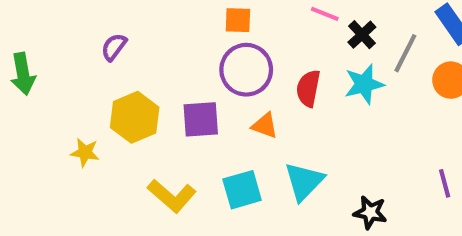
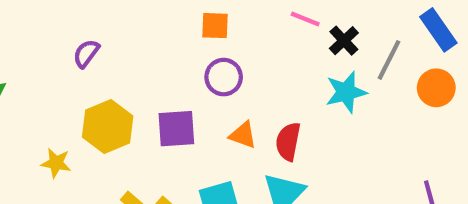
purple circle: (246, 70) -> (224, 77), size x0.7
red semicircle: (308, 88) -> (288, 142), moved

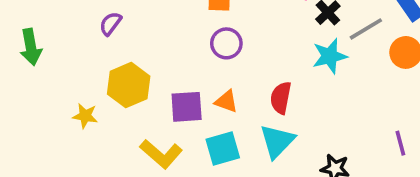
gray line: (389, 60) -> (366, 29), turned 32
purple square: (176, 129) -> (187, 107), moved
orange triangle: (243, 135) -> (226, 101), moved

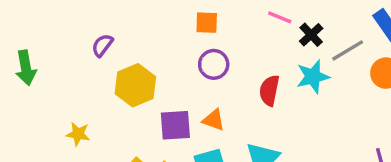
yellow hexagon: (129, 85) -> (135, 85), moved
red semicircle: (281, 98) -> (269, 90), moved

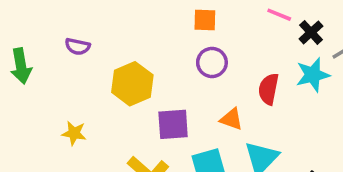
purple semicircle: (102, 45) -> (78, 47), moved, turned -115
orange triangle: (214, 120) -> (231, 119), moved

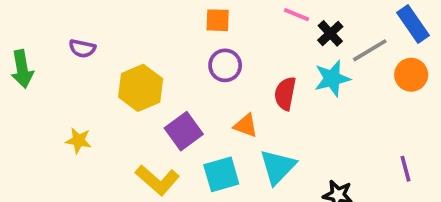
purple square: (173, 124) -> (184, 131), turned -32

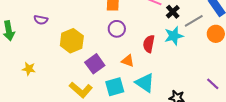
yellow star: (79, 141) -> (29, 69), moved
cyan triangle: (278, 167) -> (145, 83), turned -40
purple line: (405, 169) -> (213, 84), turned -32

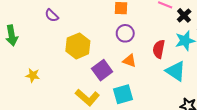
purple semicircle: (41, 20) -> (52, 15), moved, turned 32
orange triangle: (128, 61) -> (129, 61), moved
cyan triangle: (145, 83) -> (176, 71), moved

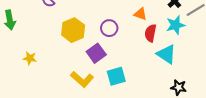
purple circle: (125, 33) -> (109, 28), moved
orange triangle: (129, 61) -> (140, 14), moved

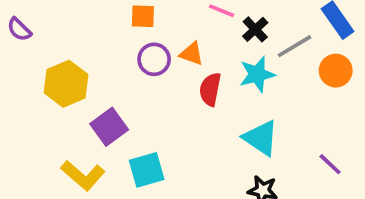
purple circle: (109, 28) -> (154, 59), moved
cyan triangle: (166, 54) -> (261, 138), moved

